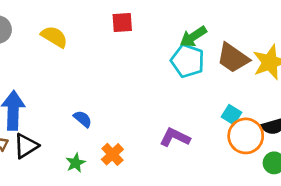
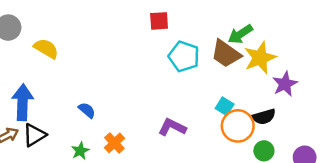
red square: (122, 23) -> (159, 21), moved
yellow semicircle: (54, 37) -> (46, 49), moved
green arrow: (193, 37) -> (240, 34), moved

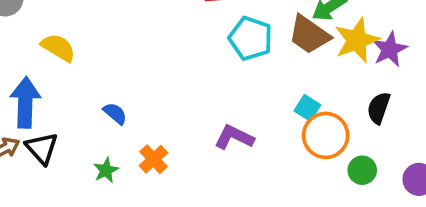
yellow semicircle: (46, 49) -> (58, 48), moved
purple star: (285, 84) -> (390, 49), moved
black semicircle: (264, 117) -> (379, 108), moved, turned 125
black triangle: (34, 135) -> (42, 148), turned -40

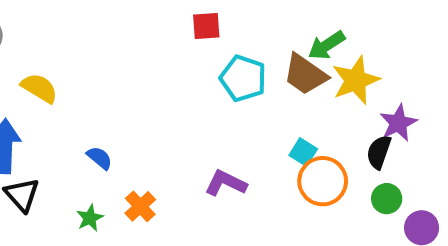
purple star: (390, 49) -> (398, 123), moved
green circle: (362, 170) -> (387, 199), moved

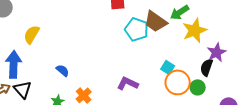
brown trapezoid: (305, 74) -> (156, 21), moved
yellow semicircle: (39, 88) -> (32, 34), turned -90
green circle: (387, 199) -> (198, 87), moved

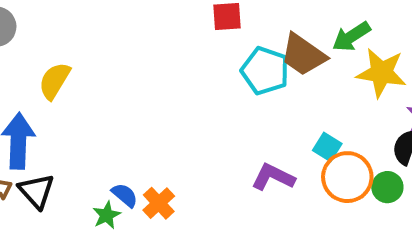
yellow star: (195, 30) -> (381, 73), turned 30
blue semicircle: (63, 70) -> (125, 195), moved
purple L-shape: (128, 83) -> (273, 177), moved

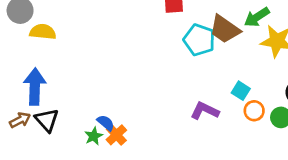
yellow semicircle: (54, 81) -> (43, 32), moved, turned 65
orange circle: (347, 177) -> (254, 111), size x0.6
orange cross: (159, 203) -> (116, 135), moved

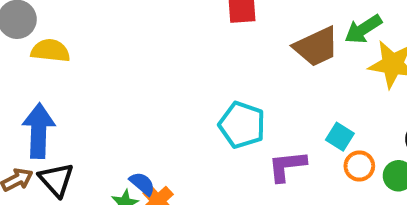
brown trapezoid: (225, 29) -> (316, 47), turned -60
cyan pentagon: (199, 40) -> (242, 125), moved
purple L-shape: (205, 111) -> (287, 166), turned -32

